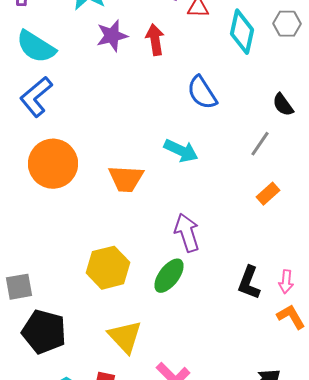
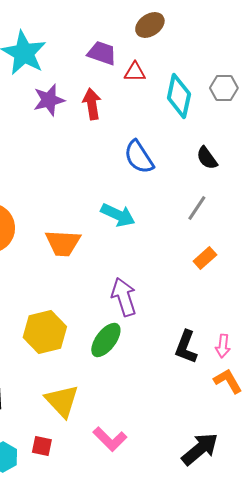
black semicircle: (283, 105) -> (207, 158), moved

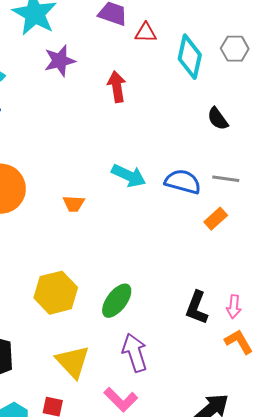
red arrow: (92, 104) -> (117, 87), moved
blue semicircle: (139, 157) -> (183, 182), moved, turned 138
gray line: (197, 208) -> (226, 179), moved, turned 64
orange trapezoid: (63, 243) -> (74, 204), size x0.6
purple arrow: (124, 297) -> (135, 353), moved

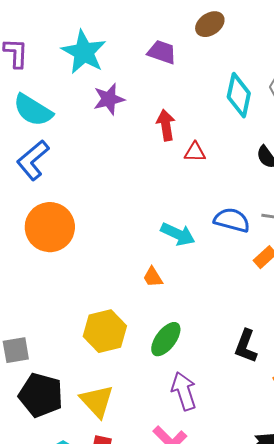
red triangle: (146, 33) -> (195, 152), moved
cyan arrow: (129, 176) -> (178, 234), moved
orange trapezoid: (74, 204) -> (153, 277), moved, turned 55
yellow triangle: (73, 362) -> (97, 401), moved

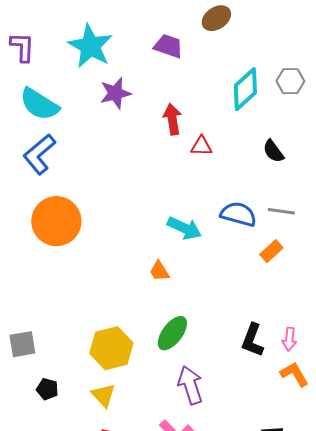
cyan diamond: (239, 95) -> (245, 89), turned 36
yellow hexagon: (105, 331) -> (111, 348), moved
black pentagon: (41, 395) -> (47, 389), size x0.5
yellow triangle: (97, 401) -> (103, 395), size x0.7

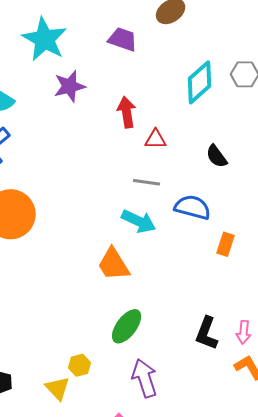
black semicircle: (273, 151) -> (217, 156), moved
gray line: (281, 211) -> (147, 182), moved
orange rectangle: (271, 251) -> (226, 244), turned -30
orange trapezoid: (159, 271) -> (114, 264), size x1.6
yellow hexagon: (111, 348) -> (80, 365), moved, size x0.5

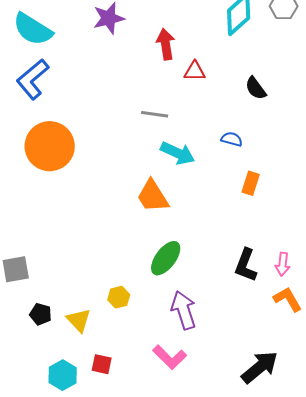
gray line: (147, 182) -> (155, 114), moved
blue semicircle: (193, 207) -> (232, 139), size x0.6
orange rectangle: (226, 244) -> (251, 183), moved
yellow triangle: (58, 388) -> (79, 320), moved

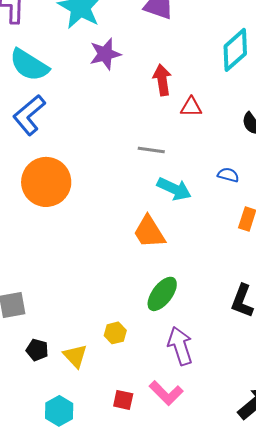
red square: (102, 364) -> (123, 400), moved

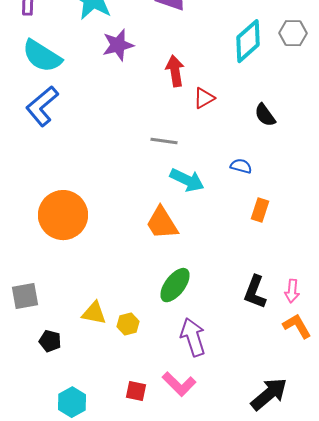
red triangle: (191, 107) -> (204, 98), turned -30
orange circle: (46, 182) -> (63, 215), moved
yellow triangle: (75, 356) -> (94, 313), moved, turned -36

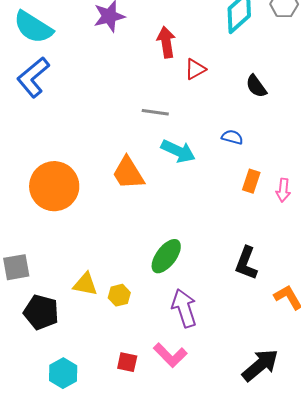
orange trapezoid: (162, 223) -> (128, 173), moved
pink arrow: (292, 291) -> (283, 190), moved
black pentagon: (50, 341) -> (41, 312), size x1.6

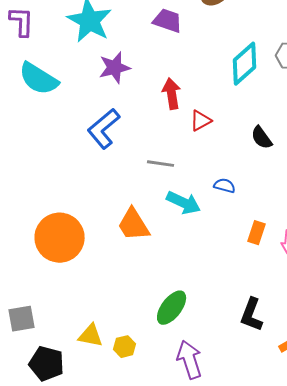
blue L-shape: (33, 77) -> (104, 129), moved
blue semicircle: (232, 137) -> (225, 186), moved

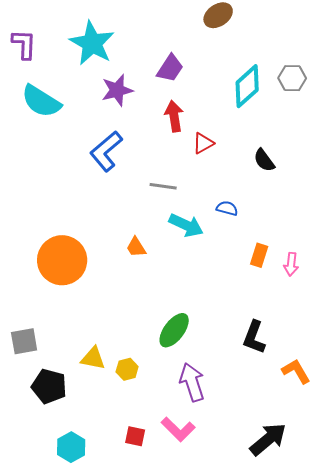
purple trapezoid: (168, 21) -> (170, 68), moved, turned 104
orange trapezoid: (134, 225) -> (136, 247), size x0.6

